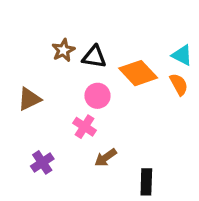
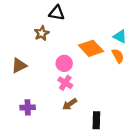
black triangle: (94, 57) -> (57, 13), moved
pink cross: (84, 127) -> (65, 83), moved
purple cross: (42, 162) -> (28, 107), turned 32

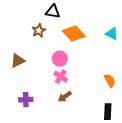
orange diamond: (91, 48) -> (74, 34), moved
orange semicircle: (118, 56) -> (110, 81), moved
black rectangle: (96, 120) -> (108, 112), moved

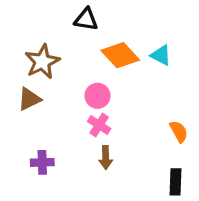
brown star: (39, 31) -> (42, 62), moved, size x1.5
cyan triangle: (112, 34) -> (161, 55), moved
brown arrow: (65, 97) -> (106, 158), turned -56

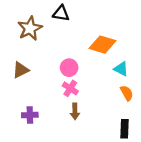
orange diamond: (120, 55) -> (103, 45), moved, turned -30
cyan triangle: (161, 55) -> (121, 69), moved
brown star: (42, 62) -> (30, 28), moved

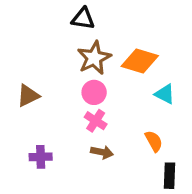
brown star: (30, 28) -> (94, 58), moved
orange semicircle: (127, 93) -> (154, 141), moved
brown arrow: (75, 111) -> (102, 152), turned -77

